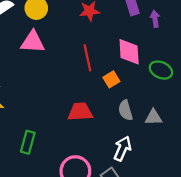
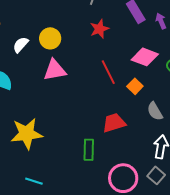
pink diamond: (129, 52) -> (145, 57), turned -52
green rectangle: (28, 142) -> (89, 150), moved

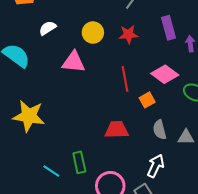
yellow circle: (50, 38) -> (93, 33), moved
green rectangle: (89, 150) -> (79, 162), moved, turned -30
cyan line: (34, 181) -> (51, 171), moved

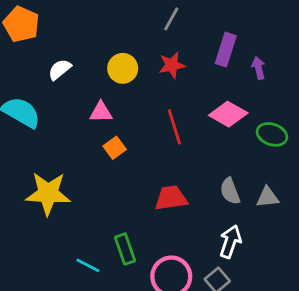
purple rectangle: (168, 28) -> (226, 50), turned 40
pink triangle: (74, 62) -> (101, 112), size x0.7
orange square: (147, 100) -> (115, 148), moved

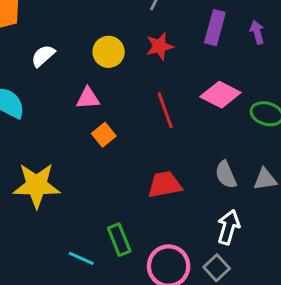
purple arrow: (258, 68) -> (257, 32), moved

